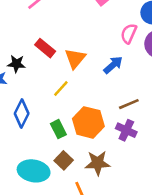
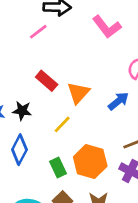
black star: (16, 64) -> (22, 111), moved

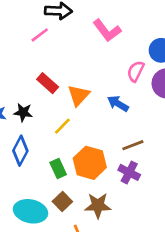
blue arrow: (118, 101) -> (118, 104), turned -110

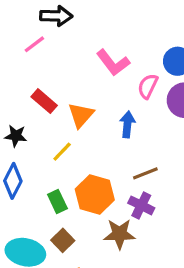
pink L-shape: (107, 31) -> (113, 63), moved
blue arrow: (118, 104) -> (127, 124), turned 65
brown star: (98, 206) -> (119, 234), moved

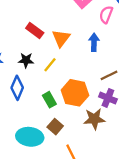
black star: (16, 136) -> (26, 60), moved

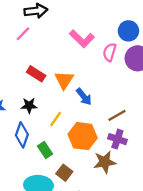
blue arrow: (94, 42) -> (84, 97), moved, turned 144
yellow line: (50, 65) -> (56, 119), moved
green rectangle: (49, 100) -> (45, 150), moved

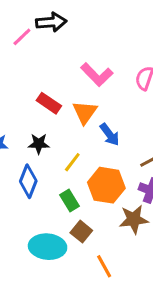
pink line: (23, 34) -> (22, 37), moved
pink L-shape: (82, 39) -> (97, 75), moved
green rectangle: (45, 150) -> (70, 201), moved

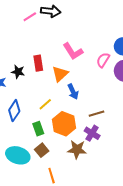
red rectangle: (49, 103) -> (38, 63), turned 35
black star: (39, 144) -> (18, 72), moved

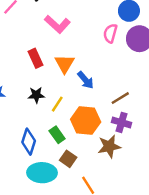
pink L-shape: (73, 51) -> (57, 24), moved
black star: (18, 72) -> (36, 95), moved
blue diamond: (14, 111) -> (29, 142), moved

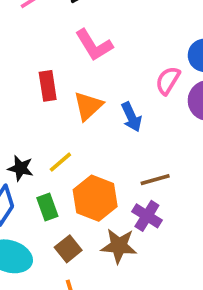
blue arrow: (86, 80) -> (131, 117), moved
black star: (36, 95) -> (21, 168), moved
brown square: (68, 159) -> (68, 249), moved

